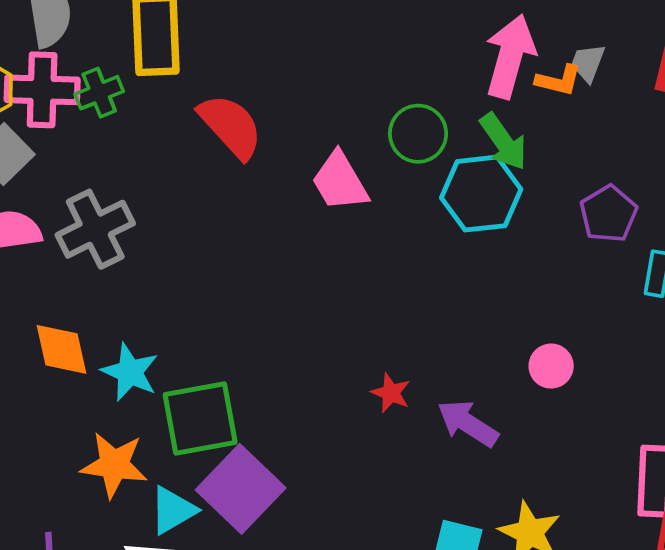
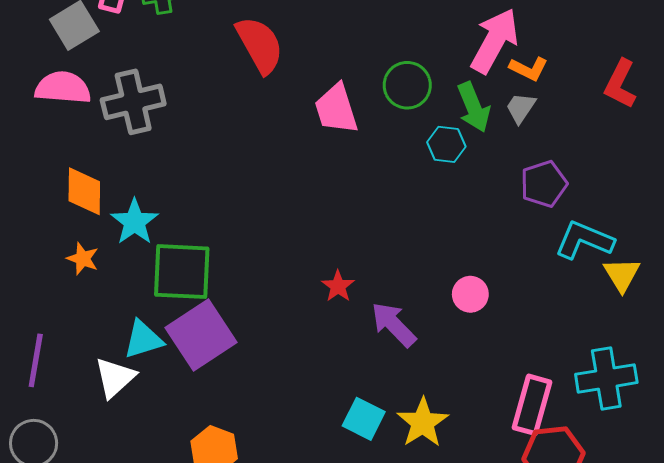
gray trapezoid: (588, 63) -> (521, 108), moved
cyan hexagon: (481, 194) -> (446, 144), size x0.6
orange star: (114, 465) -> (83, 259), moved, size x0.6

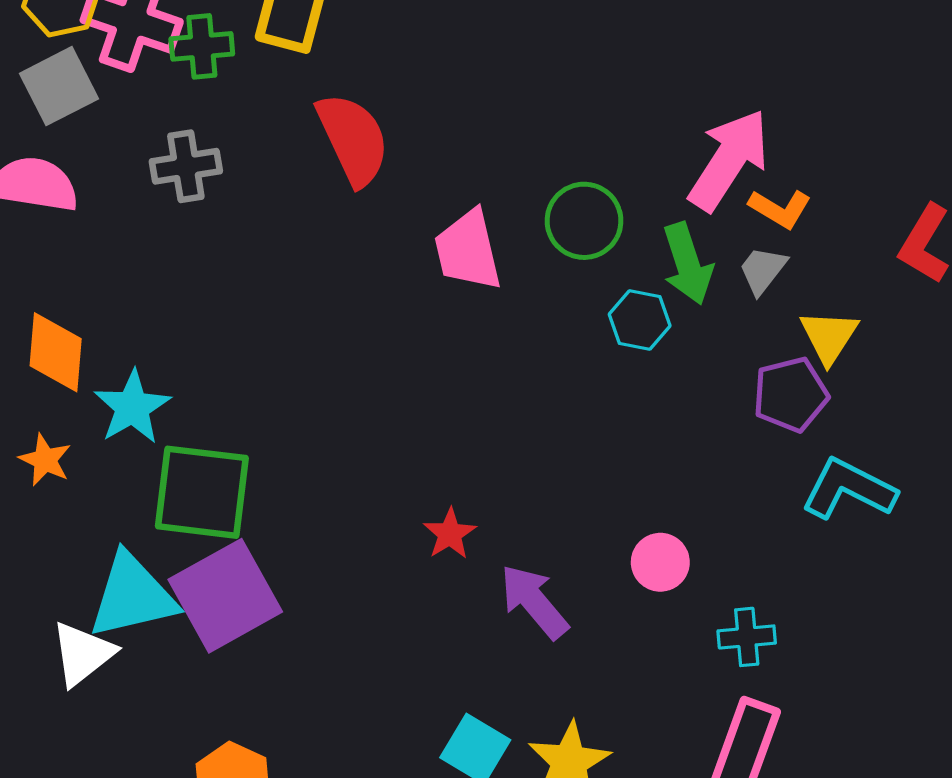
gray cross: (133, 102) -> (186, 166), moved, size x0.7
yellow triangle: (622, 275) -> (829, 336), moved
cyan triangle: (143, 339) -> (132, 596), size x1.4
cyan cross: (606, 378) -> (747, 637), moved, size x0.6

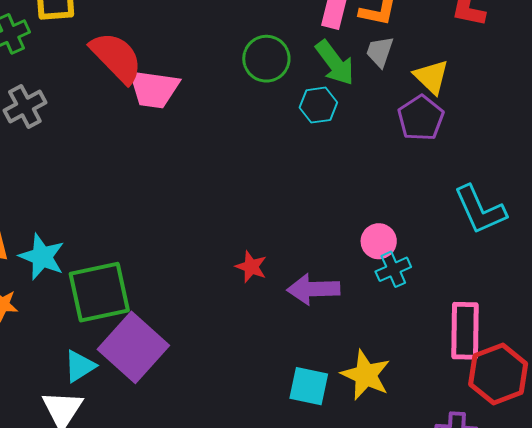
pink trapezoid: (468, 250) -> (154, 89), moved, turned -50
cyan L-shape: (849, 489) -> (480, 210), moved, turned -122
cyan triangle: (132, 596) -> (80, 366), size x0.6
purple arrow: (534, 602) -> (313, 289), turned -33
cyan cross: (747, 637) -> (393, 269), moved

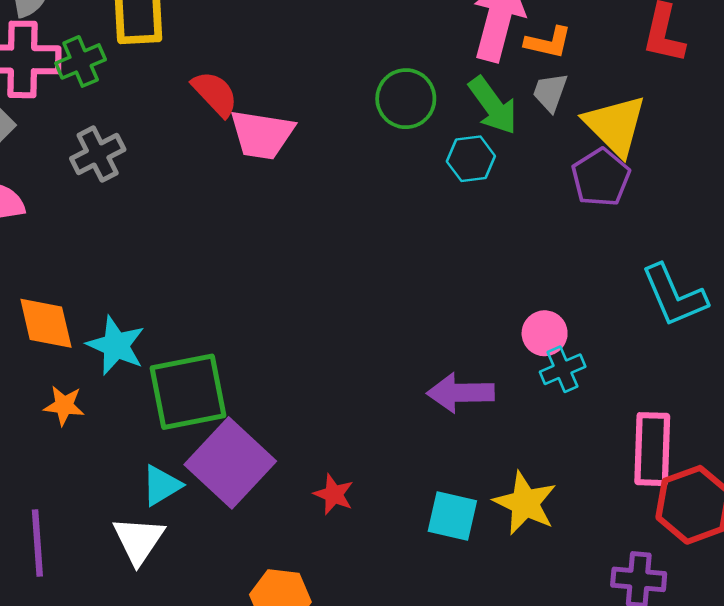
red semicircle: (116, 57) -> (215, 94), size x0.7
yellow triangle: (431, 77) -> (615, 125), size x1.4
red star: (251, 267) -> (334, 494), moved

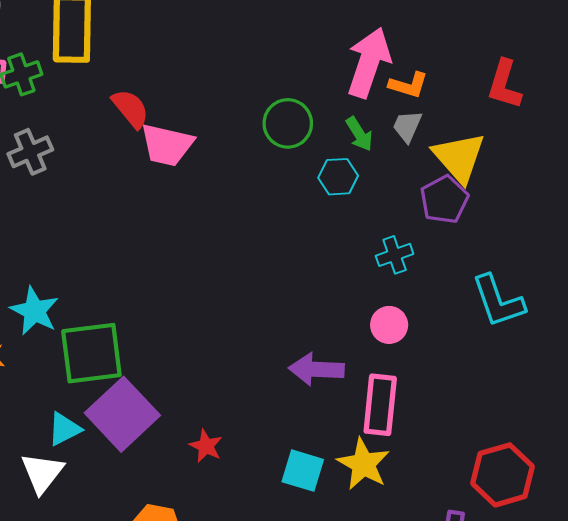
green arrow: (493, 106) -> (359, 134), size x0.7
cyan cross: (563, 369) -> (395, 255), moved
pink rectangle: (652, 449) -> (380, 405), moved

